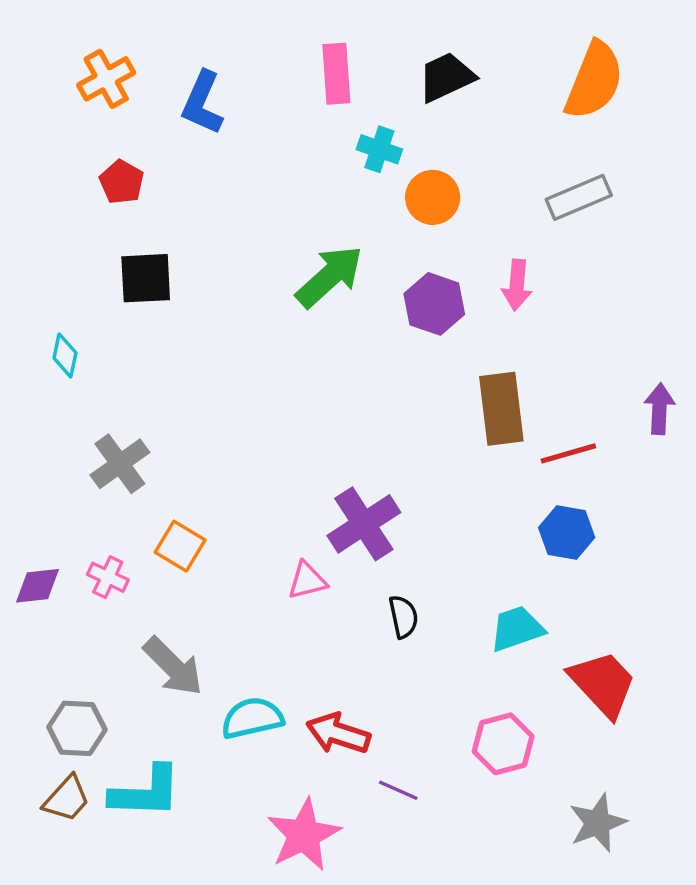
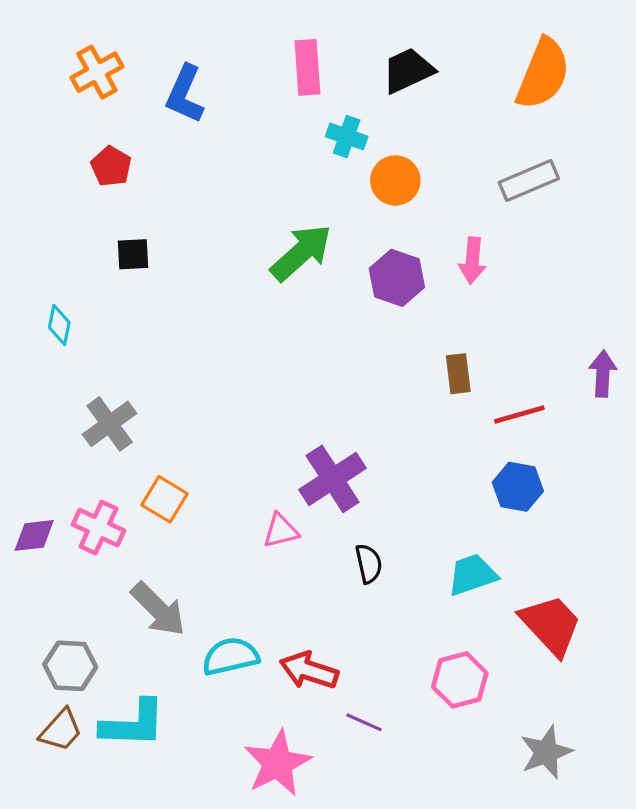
black square: (146, 278) -> (133, 254), size x0.7
brown rectangle: (501, 409) -> (458, 374), size x0.6
pink cross: (108, 577) -> (99, 528), size x1.4

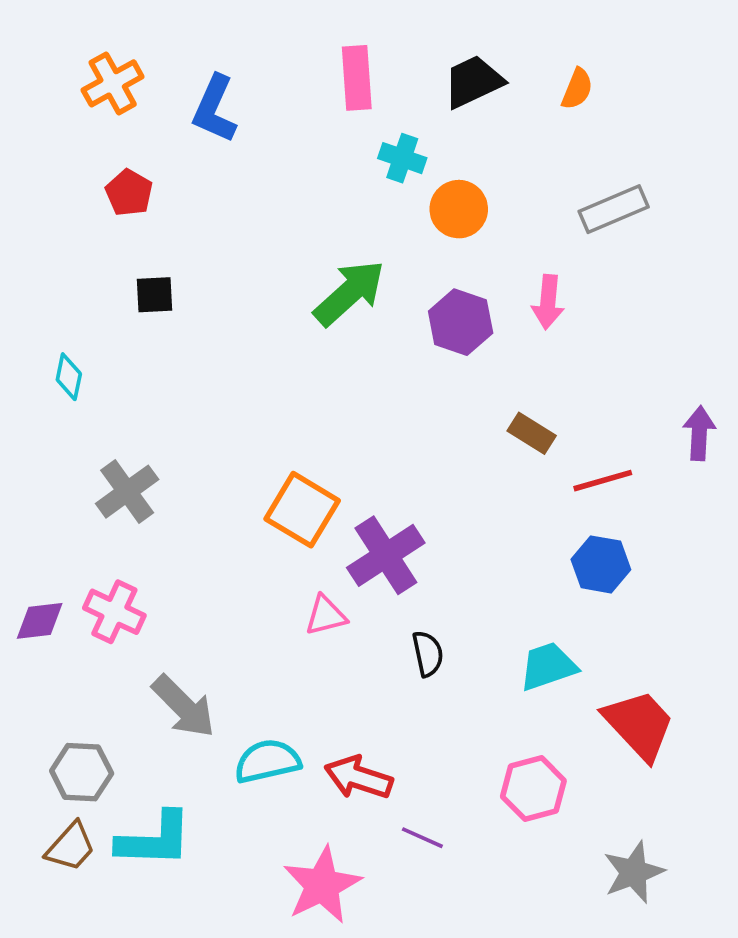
orange semicircle: (543, 74) -> (577, 89), moved, size x0.5
brown rectangle: (458, 374) -> (532, 433), turned -51
orange square: (164, 499) -> (302, 510), moved, size x1.4

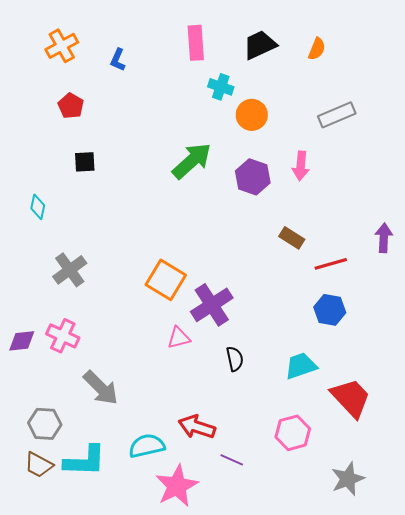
blue L-shape: (215, 109) -> (118, 60), size x0.6
cyan semicircle: (267, 761) -> (147, 446), moved
brown trapezoid: (71, 847) -> (39, 465), turned 76

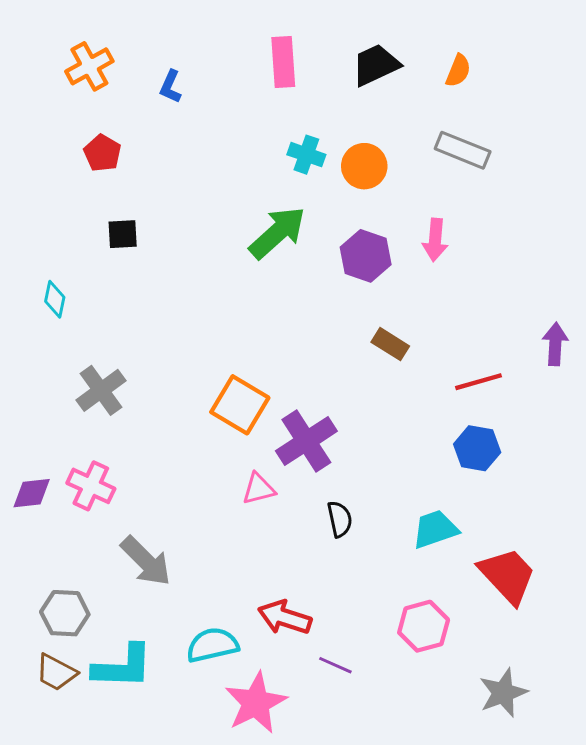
cyan cross: (221, 87) -> (306, 155), moved
gray rectangle: (337, 115) -> (463, 150), moved, turned 45
brown rectangle: (292, 238) -> (390, 344), moved

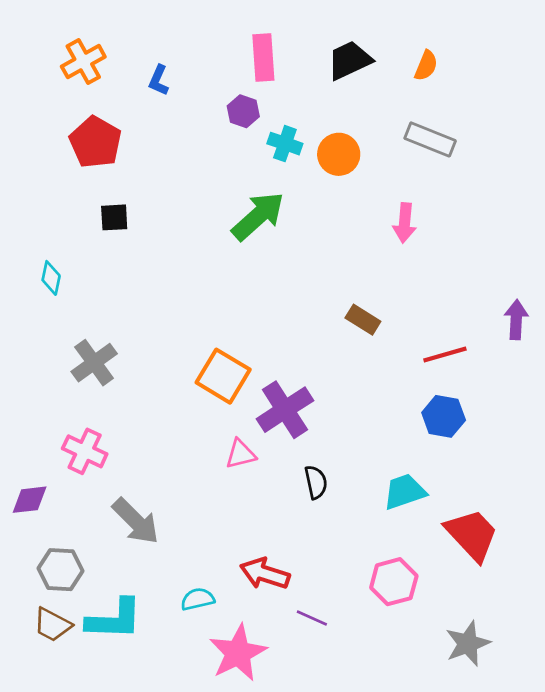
red pentagon: (102, 153) -> (95, 142), size x1.5
purple hexagon: (366, 256) -> (243, 111), moved, size x0.7
purple diamond: (32, 493) -> (30, 500), moved
cyan semicircle: (212, 645) -> (198, 599), size x0.7

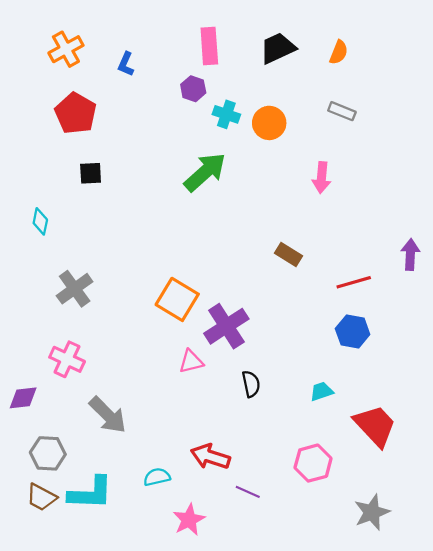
gray rectangle: (430, 139) -> (342, 111), size x0.7
cyan trapezoid: (405, 492) -> (322, 391), size x0.7
pink star: (238, 653) -> (189, 520), size x0.7

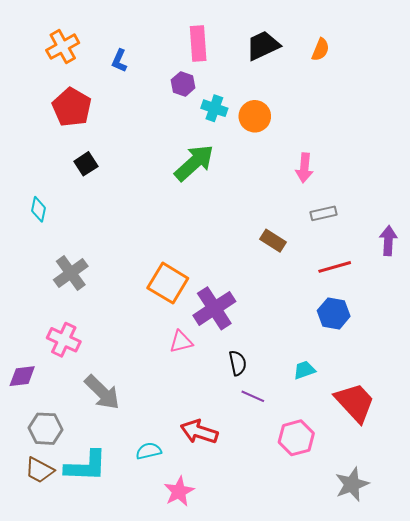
gray rectangle: (342, 111) -> (324, 213), moved, turned -35
black square: (91, 173) -> (86, 164), turned -30
purple line: (248, 492) -> (253, 396), moved

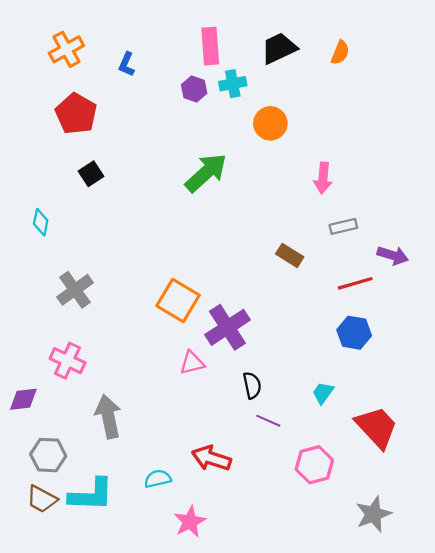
cyan cross: (214, 108) -> (233, 84), moved, turned -30
purple arrow: (388, 241) -> (393, 255), moved, turned 104
cyan trapezoid: (304, 370) -> (323, 393), turned -35
gray arrow: (102, 392) -> (108, 416), turned -147

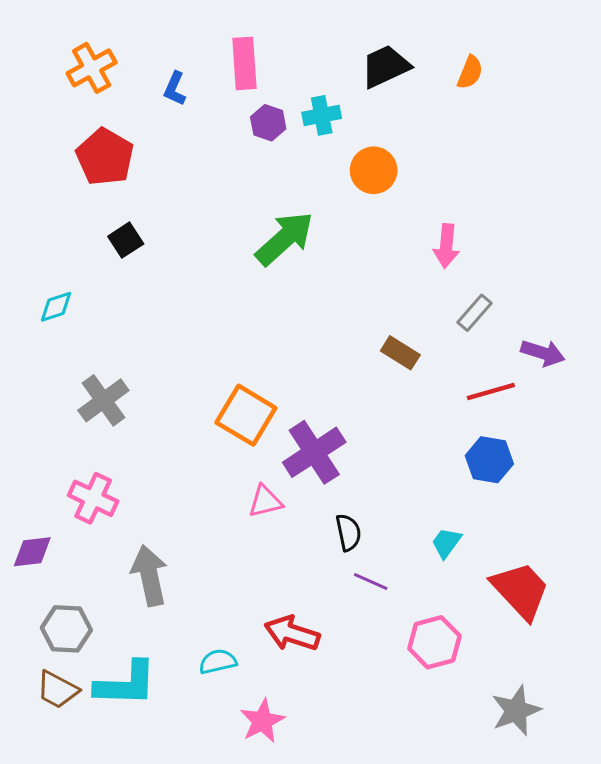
pink rectangle: (210, 46) -> (244, 63), moved
cyan diamond: (41, 222) -> (56, 307), turned 60
gray rectangle: (343, 226) -> (475, 313), turned -36

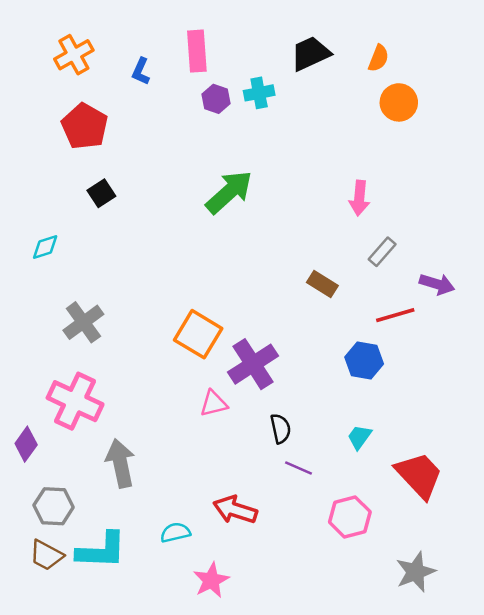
orange circle: (374, 170) -> (399, 102), moved
blue hexagon: (489, 460) -> (364, 360), moved
pink cross: (93, 498) -> (75, 401), size x1.4
purple diamond: (32, 552) -> (26, 444), turned -48

